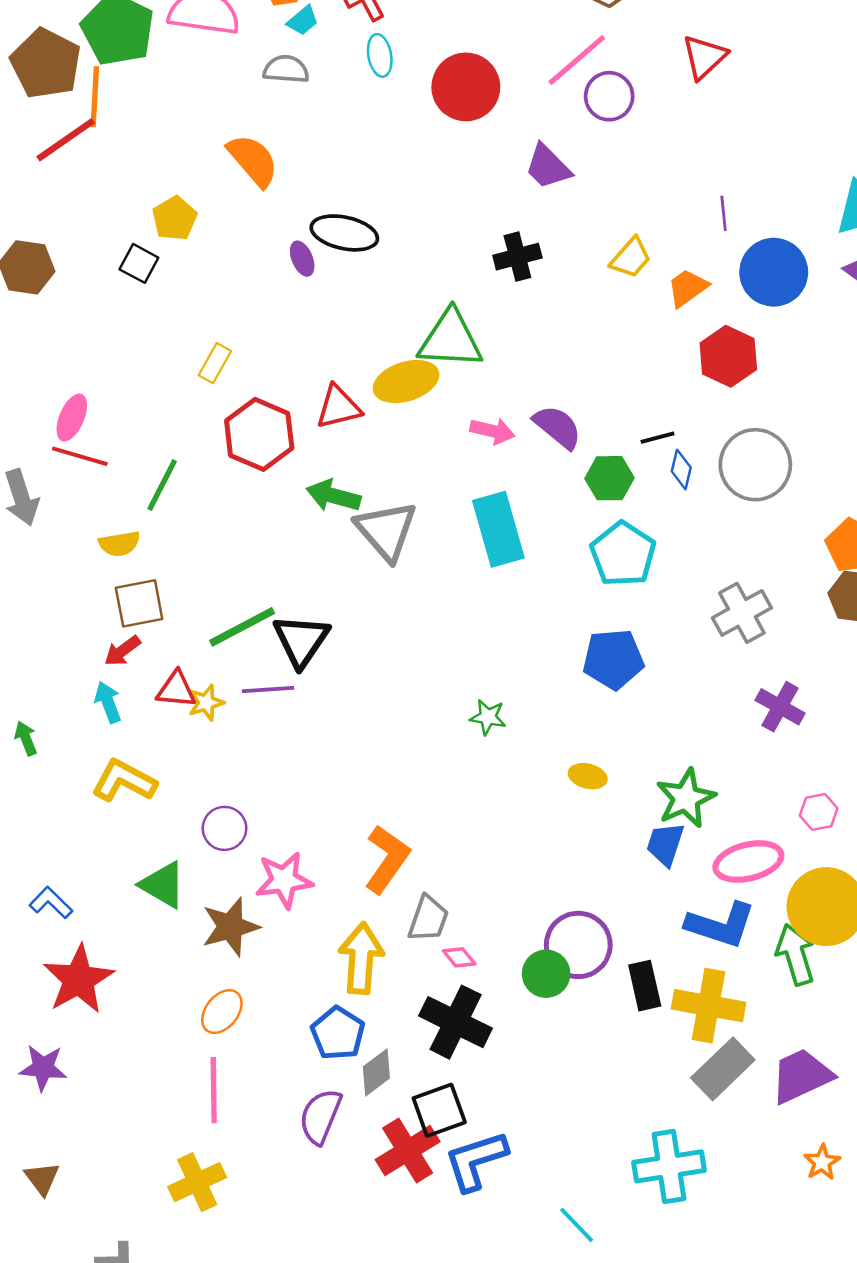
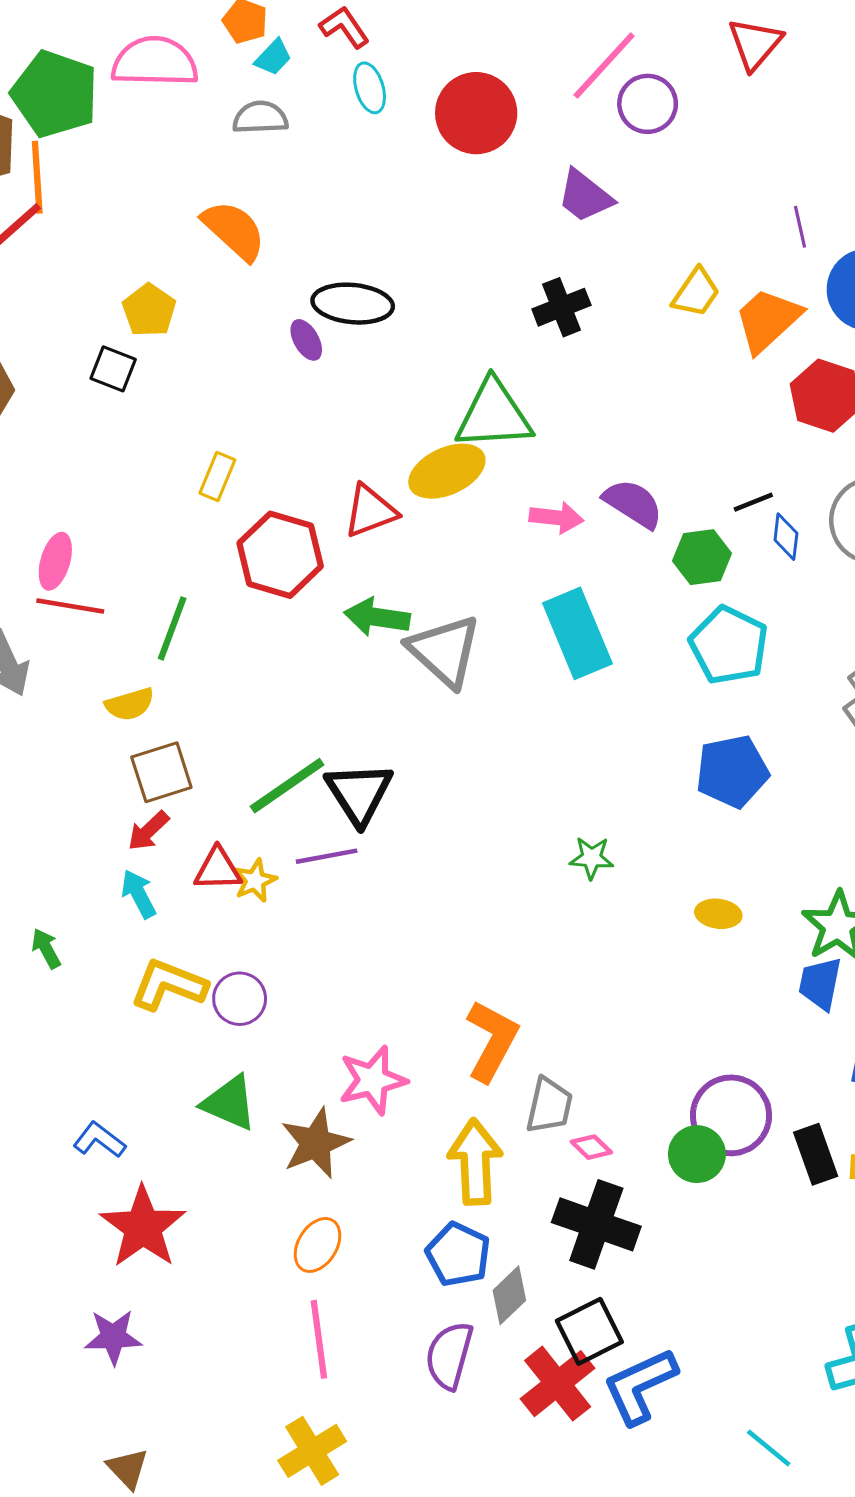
orange trapezoid: (688, 288) -> (768, 320), size x1.4
purple circle: (224, 828) -> (240, 999), moved

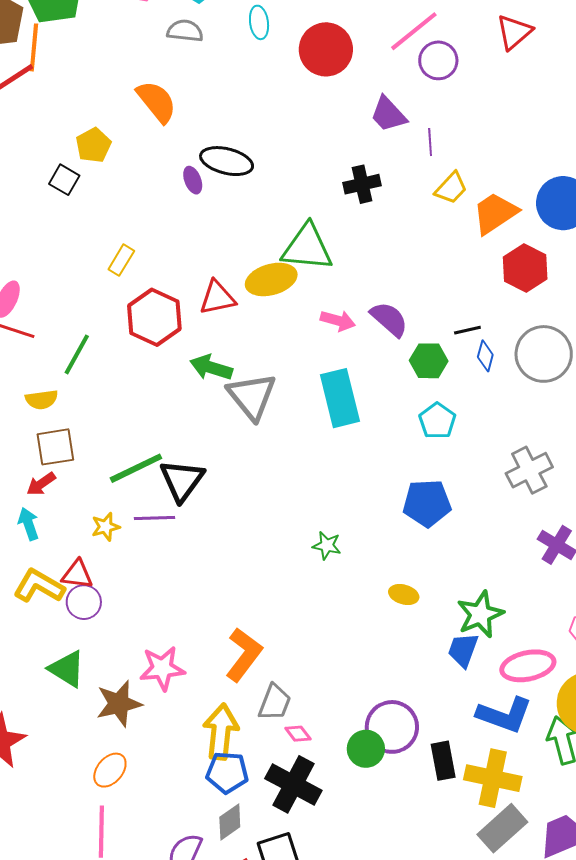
purple line: (800, 227) -> (430, 142), moved
cyan pentagon: (729, 645) -> (437, 421), size x0.7
red triangle: (218, 869) -> (77, 574), moved
blue pentagon: (458, 1254) -> (227, 773), moved, turned -30

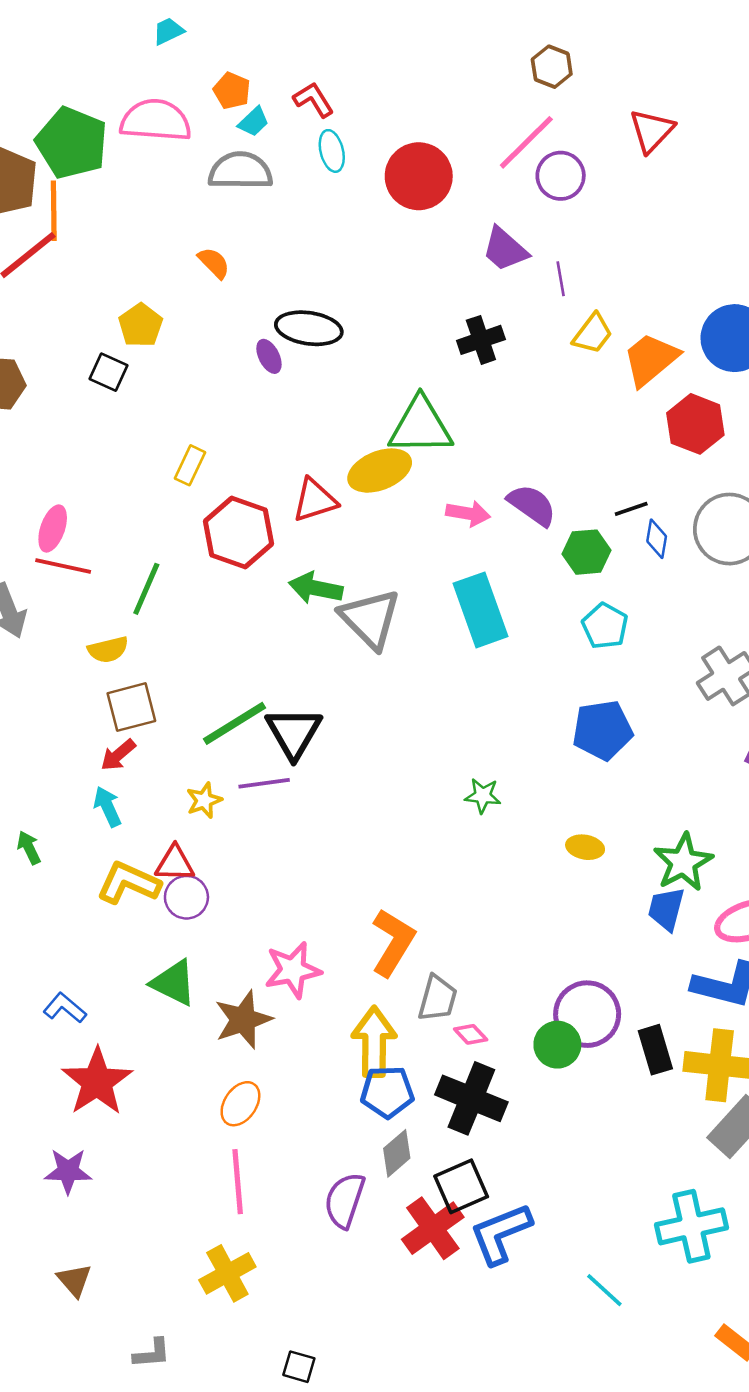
gray semicircle: (185, 31) -> (240, 171), size x1.4
orange semicircle: (157, 102) -> (214, 263), size x0.6

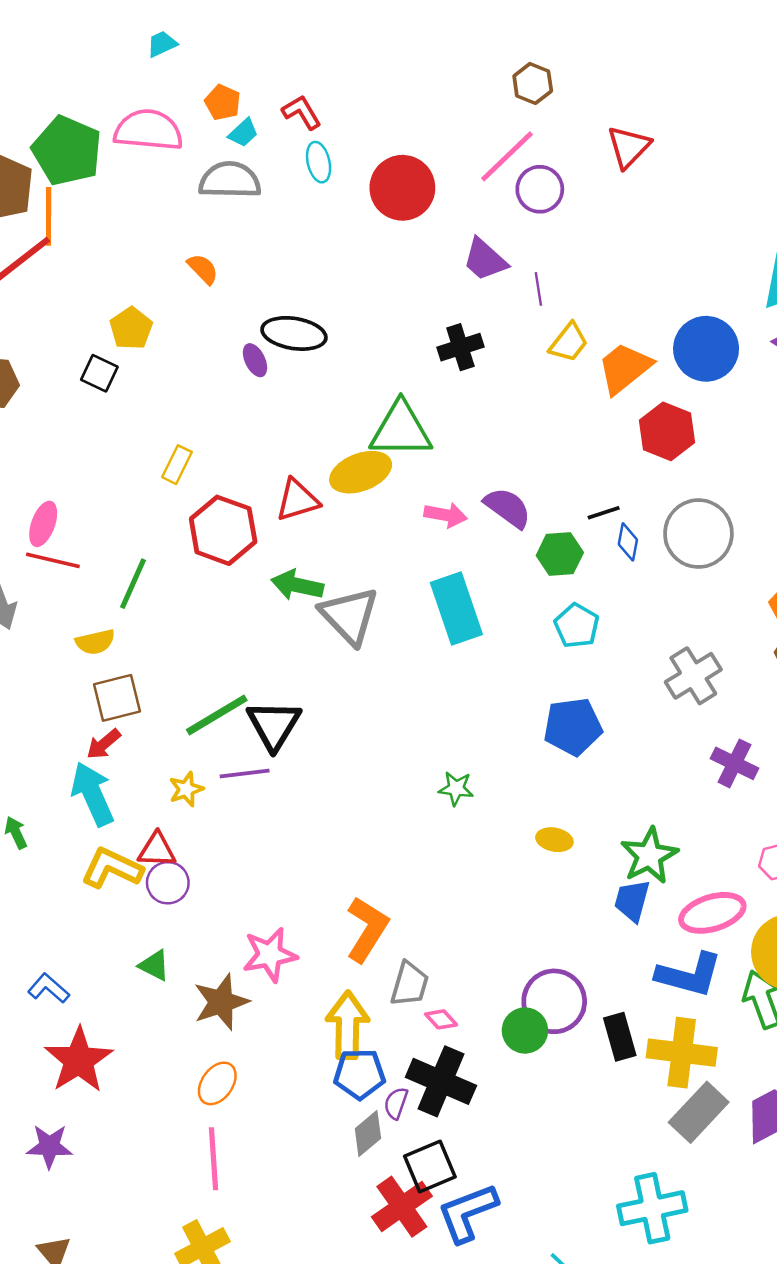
cyan arrow: (108, 807) -> (93, 794), size x1.6
green triangle: (174, 983) -> (154, 965), size x0.7
purple semicircle: (345, 1200) -> (396, 1103), moved, size x0.6

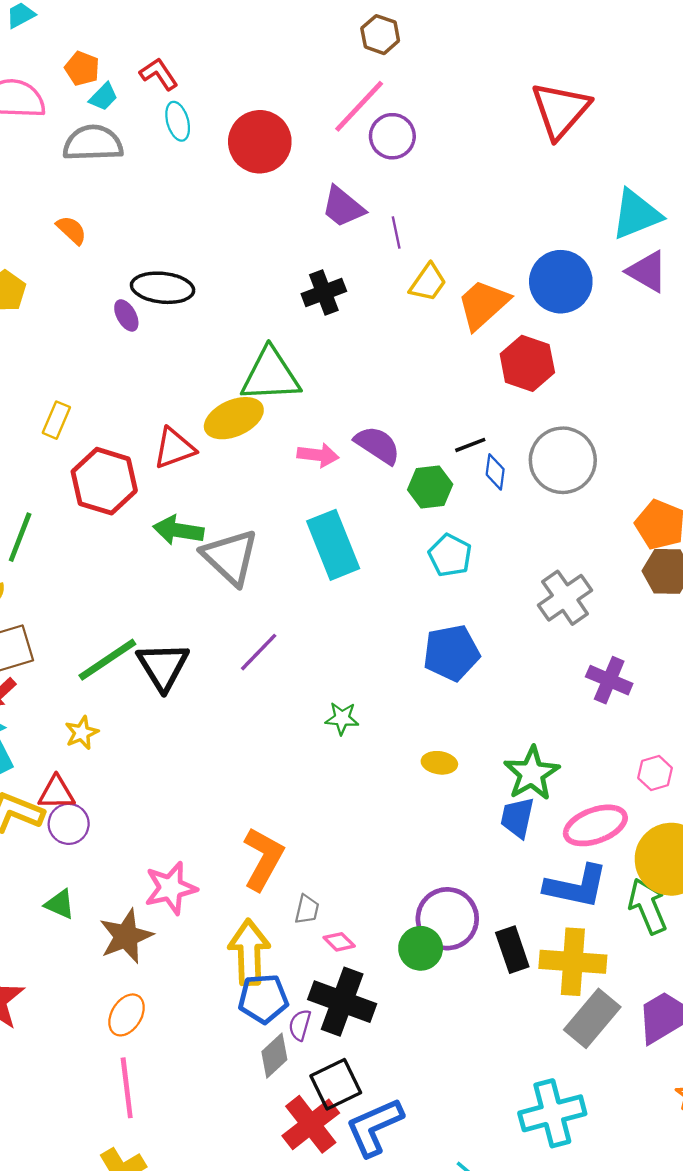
red triangle: (629, 147) -> (560, 110), moved, size x1.4
purple line: (245, 773) -> (259, 652), moved, turned -36
gray trapezoid: (410, 984) -> (307, 909), size x0.7

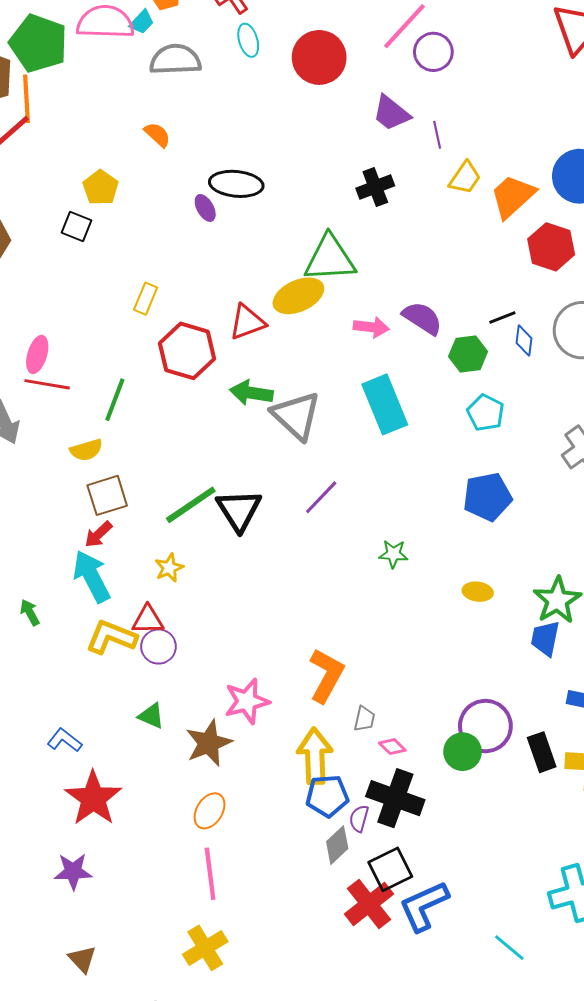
cyan trapezoid: (104, 97) -> (142, 22), moved

